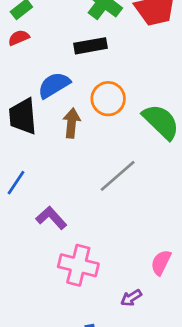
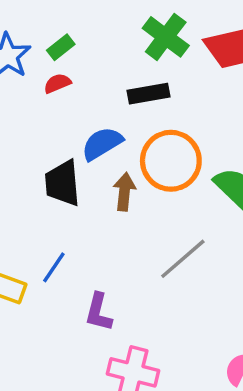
orange circle: (108, 99) -> (171, 161), size x1.4
purple L-shape: (51, 218) -> (99, 312), turned -124

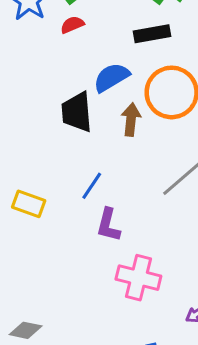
blue line: (54, 267) -> (92, 186), moved

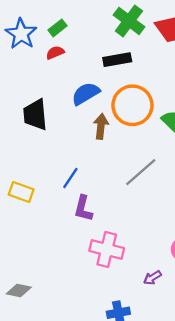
black trapezoid: (77, 112) -> (35, 115), moved

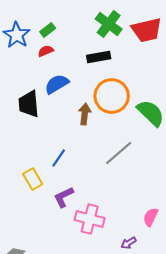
blue semicircle: (86, 94) -> (57, 84), moved
yellow rectangle: (21, 192) -> (33, 179), moved, turned 40
purple L-shape: (83, 208) -> (64, 197), moved, turned 50

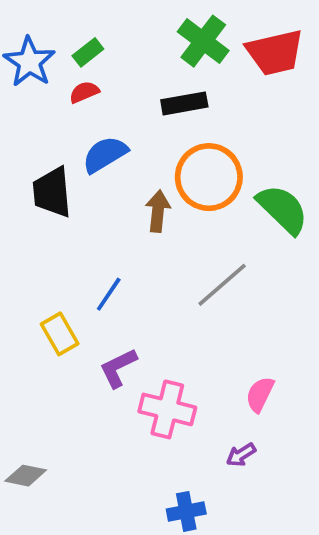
pink semicircle: (151, 217) -> (260, 394), moved

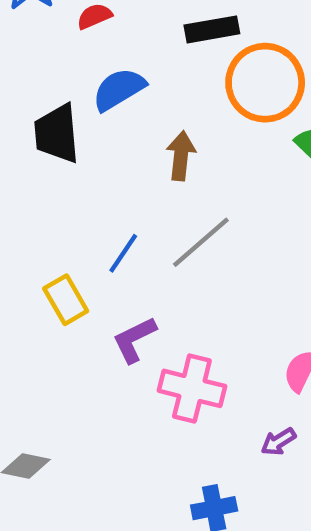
orange circle: (209, 177) -> (265, 83), moved
gray line: (222, 285) -> (201, 242), moved

